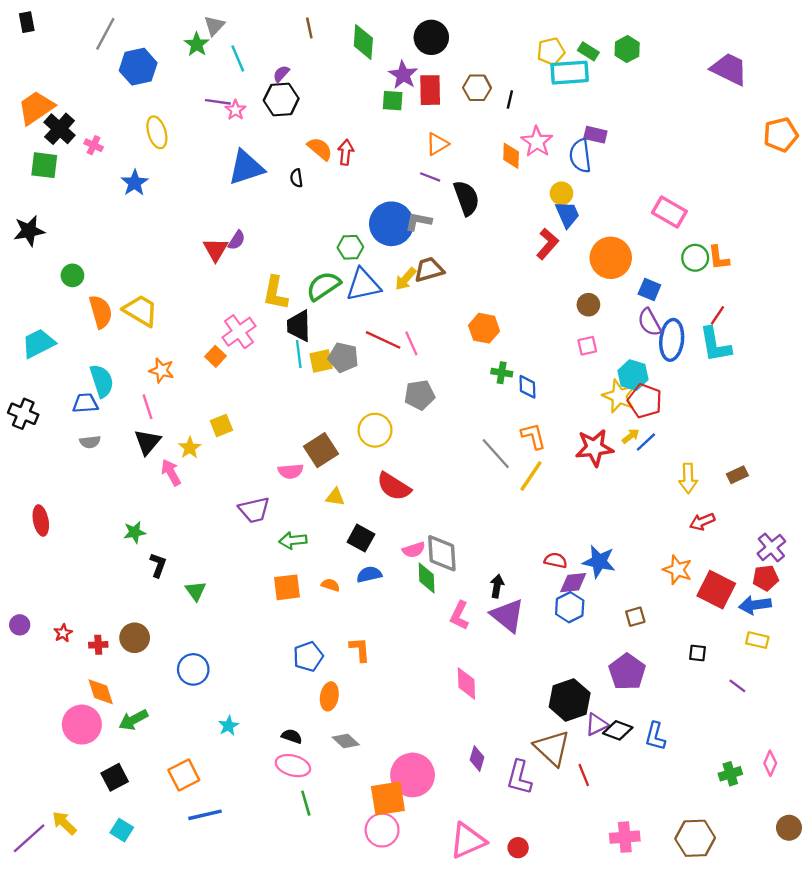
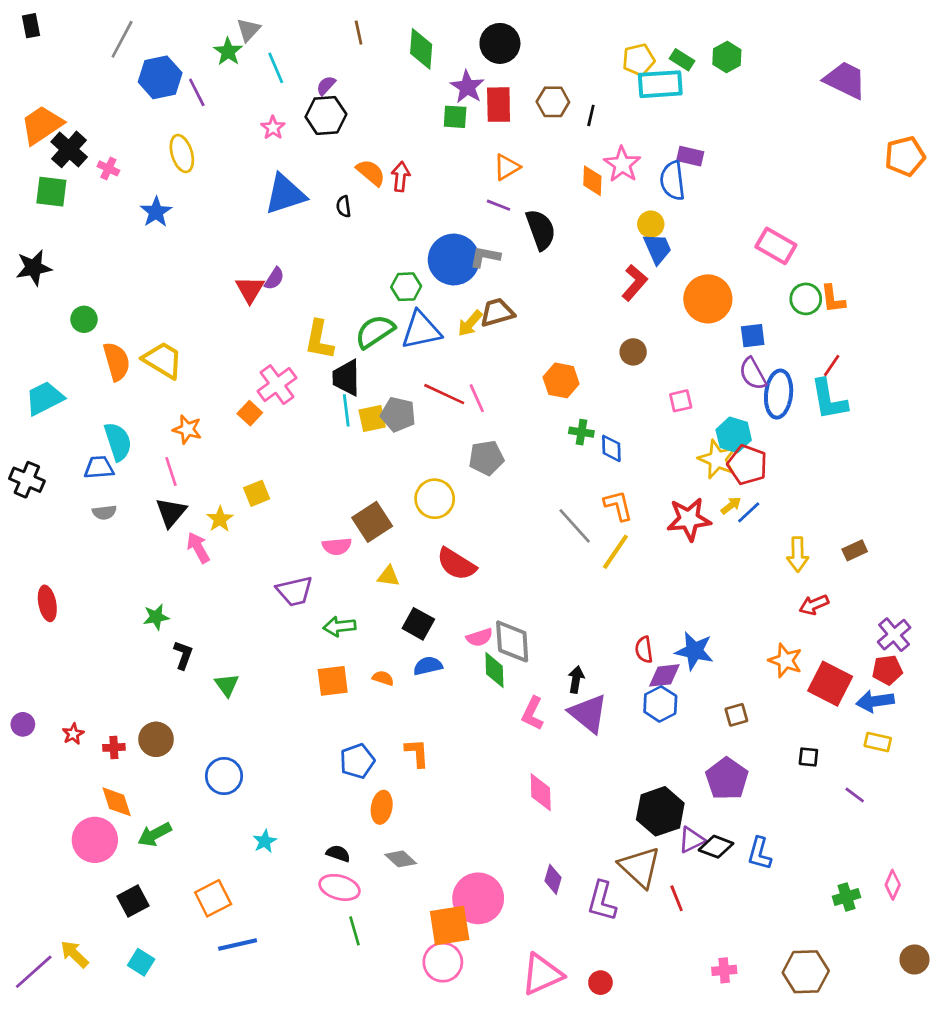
purple line: (218, 102) -> (197, 92), moved, turned 55
blue square: (649, 289) -> (753, 336), turned -30
brown circle: (588, 305) -> (633, 352), moved
red semicircle: (556, 560) -> (644, 650), turned -110
pink cross: (625, 837) -> (724, 970), size x0.7

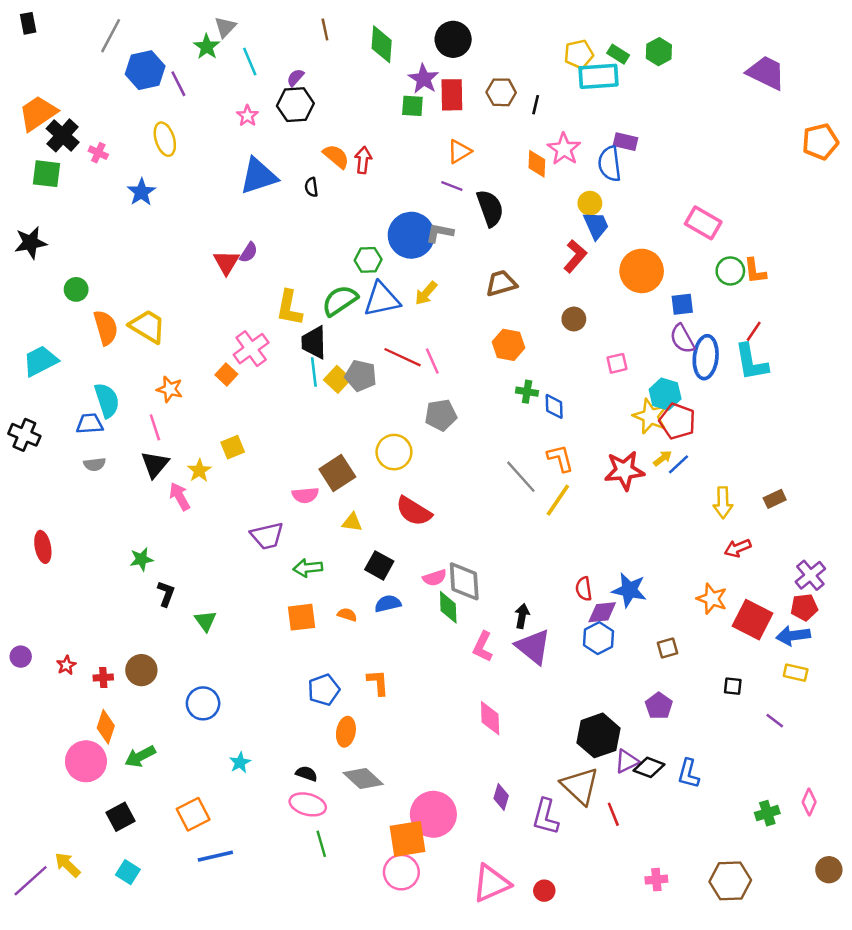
brown trapezoid: (497, 313) -> (501, 283), moved
yellow square: (372, 419) -> (337, 379), turned -35
purple pentagon: (727, 779) -> (659, 706), size x0.7
orange diamond: (117, 802) -> (106, 727), turned 36
gray diamond: (401, 859) -> (363, 779), size x1.4

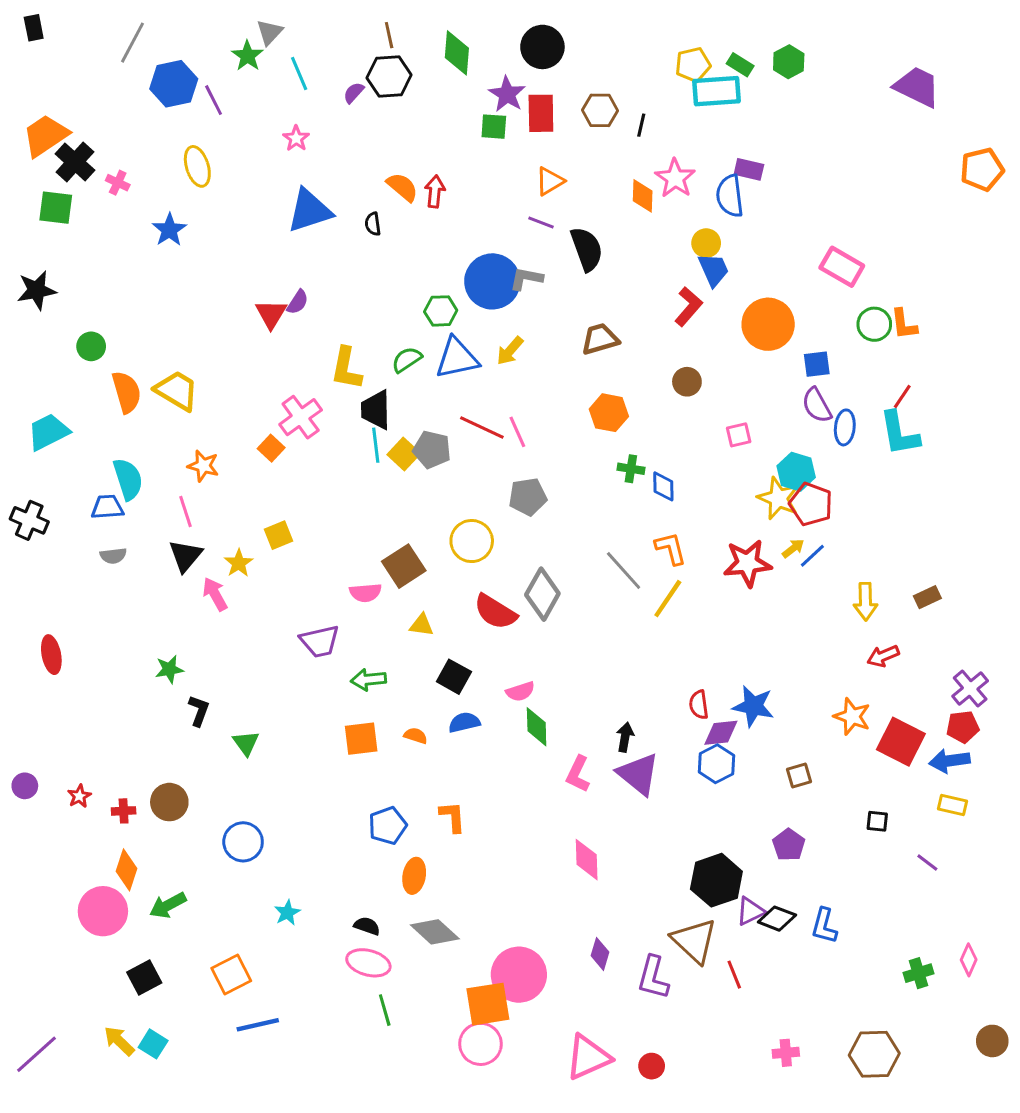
black hexagon: (295, 105) -> (389, 76), moved
green semicircle: (340, 301) -> (407, 360), size x0.7
blue ellipse: (706, 357) -> (845, 427), size x0.7
gray diamond: (464, 581) -> (542, 594), moved, turned 33
yellow arrow: (67, 865) -> (119, 1041), moved

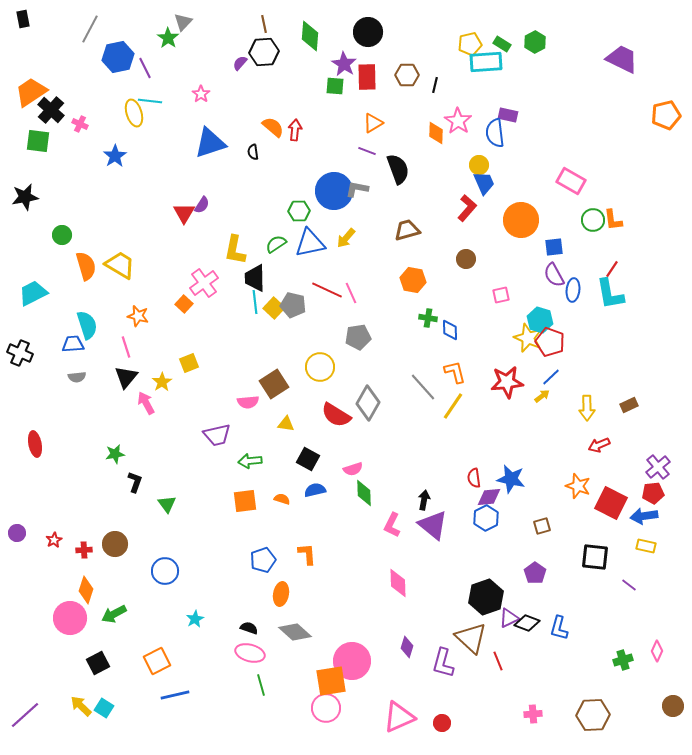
cyan line: (299, 74) -> (150, 101), moved, turned -60
yellow arrow: (793, 548) -> (542, 396), moved
black square: (877, 821) -> (595, 557), size x1.8

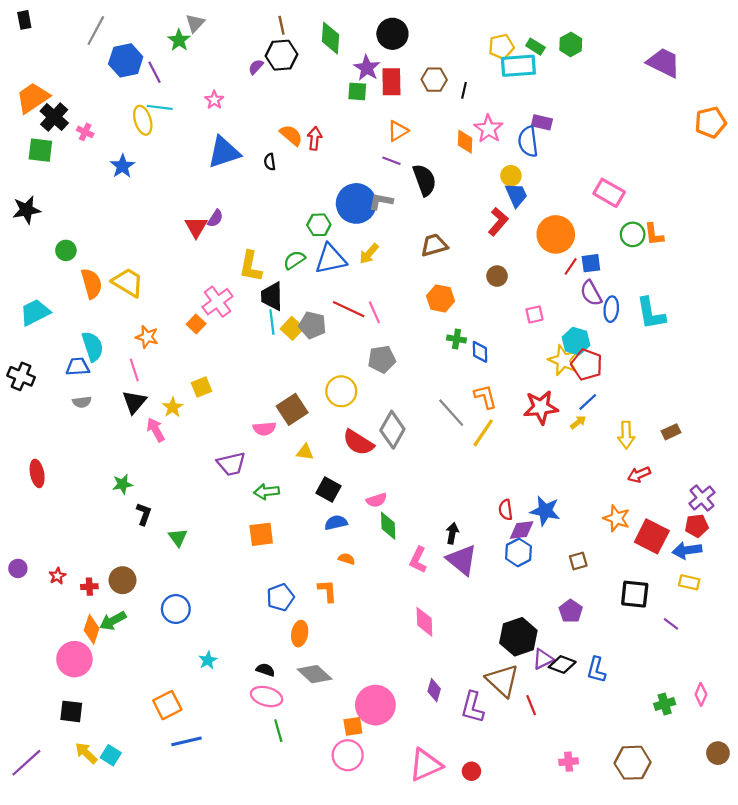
red line: (612, 269) -> (571, 266), moved
orange semicircle: (282, 499) -> (347, 559), moved
green arrow: (114, 614) -> (113, 621), moved
black square: (98, 663) -> (71, 711), moved, turned 35
orange square: (331, 681) -> (353, 726), size x0.6

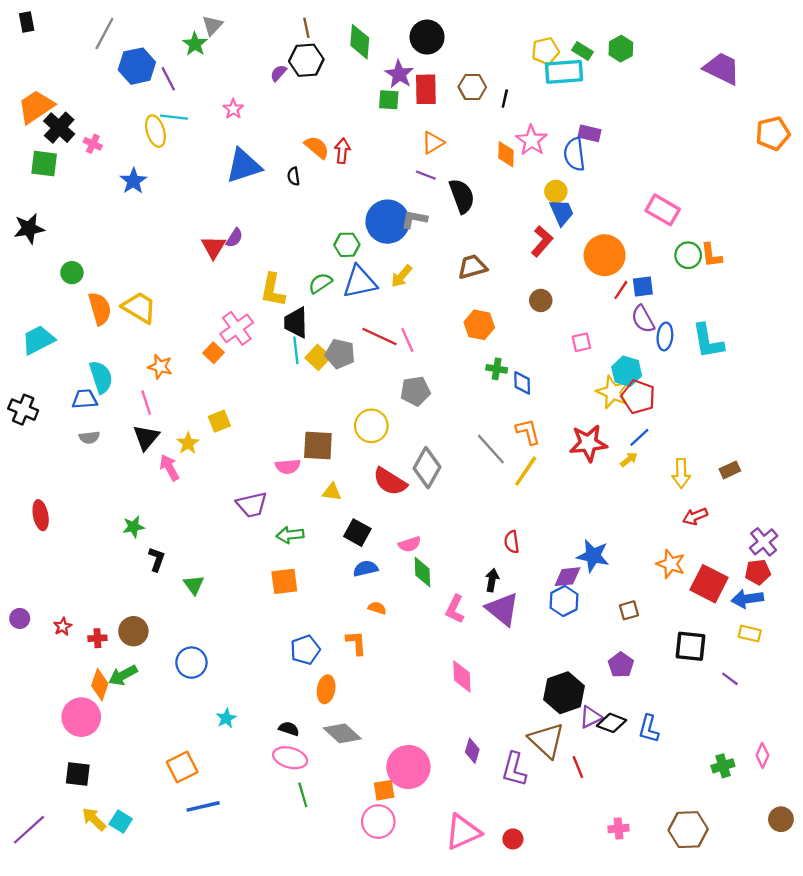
brown square: (292, 409) -> (318, 446), turned 36
red semicircle: (506, 510) -> (512, 542), moved

